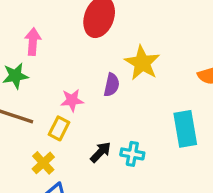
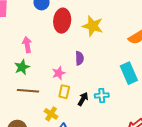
yellow star: (142, 63) -> (93, 26), moved
yellow rectangle: (59, 128) -> (64, 92), moved

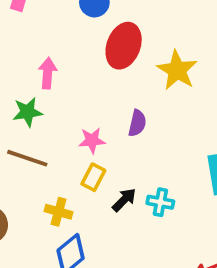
yellow cross: (51, 114) -> (59, 212), turned -32

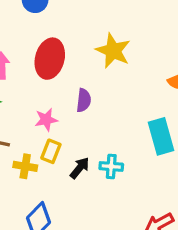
red ellipse: (124, 46) -> (50, 59), moved
yellow cross: (59, 212) -> (25, 166), moved

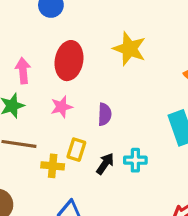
purple semicircle: (84, 100) -> (105, 114), moved
pink star: (46, 120) -> (62, 107), moved

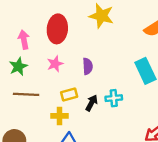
yellow rectangle: (76, 150) -> (69, 95), turned 63
yellow cross: (53, 166) -> (59, 116), moved

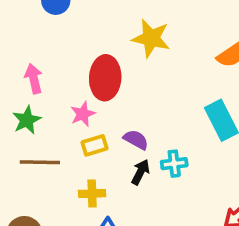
red ellipse: (57, 29) -> (105, 78), moved
purple semicircle: (88, 66) -> (136, 140), moved, turned -56
yellow rectangle: (69, 95) -> (94, 145), moved

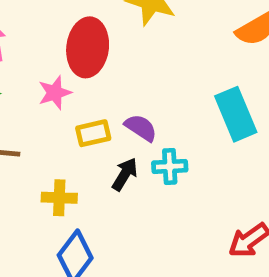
purple semicircle: (136, 140) -> (141, 128), moved
yellow rectangle: (94, 145) -> (93, 133), moved

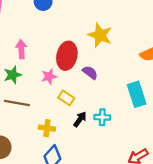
purple semicircle: (141, 128) -> (90, 73), moved
yellow rectangle: (93, 133) -> (66, 98), turned 42

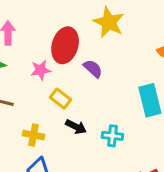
cyan cross: (102, 117) -> (112, 136), moved
black arrow: (80, 119) -> (76, 127), turned 77

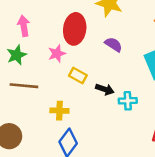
purple semicircle: (93, 69) -> (113, 44), moved
black arrow: (76, 127) -> (105, 89), moved

